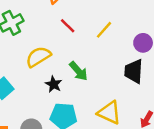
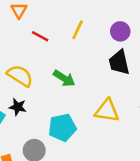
yellow semicircle: (38, 57) -> (20, 76), turned 80
black star: (54, 84) -> (18, 107), moved

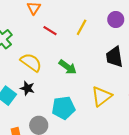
purple circle: (120, 31) -> (116, 20), moved
yellow triangle: (107, 111) -> (102, 96), turned -50

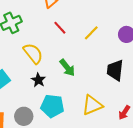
black star: (27, 88) -> (38, 80), moved

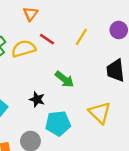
yellow semicircle: (33, 53) -> (24, 49), moved, turned -55
yellow triangle: (92, 105) -> (100, 113), turned -40

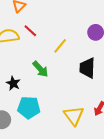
yellow line: (81, 37) -> (60, 46), moved
yellow triangle: (100, 113) -> (74, 116), moved

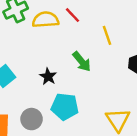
yellow line: (60, 46) -> (107, 35), turned -63

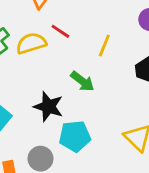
yellow line: (107, 35) -> (104, 45), turned 54
black star: (48, 76) -> (48, 107), size x1.5

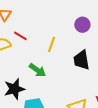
black star: (48, 107) -> (14, 89), turned -30

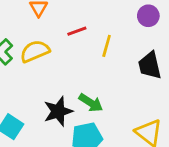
red line: (20, 36) -> (77, 31), moved, turned -48
green arrow: (37, 70) -> (91, 103), moved

